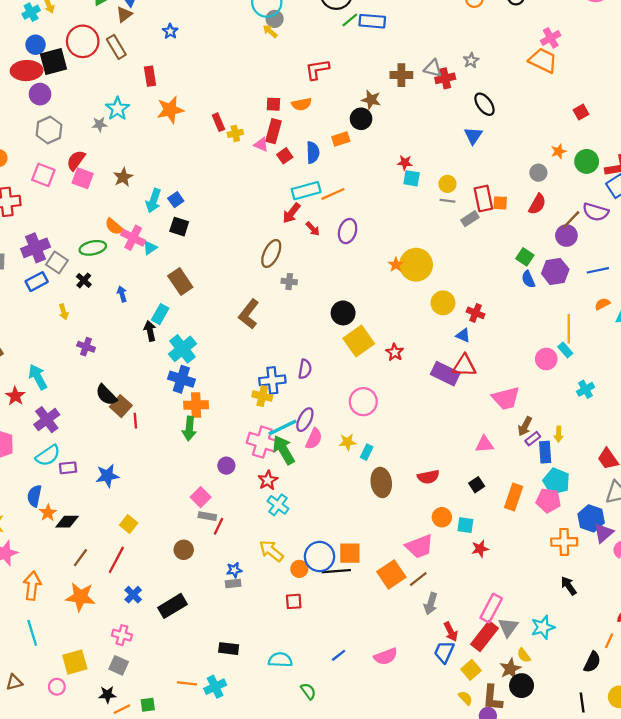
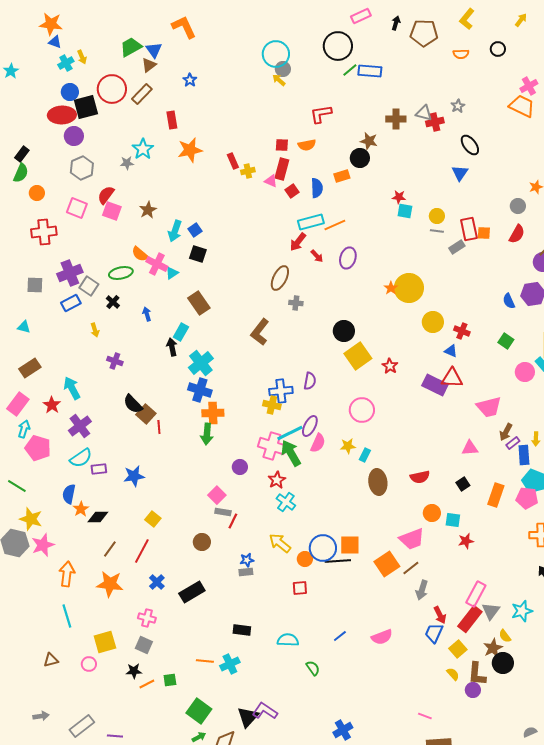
brown rectangle: (116, 47) -> (142, 94), turned 75
green square: (525, 257) -> (506, 341), moved

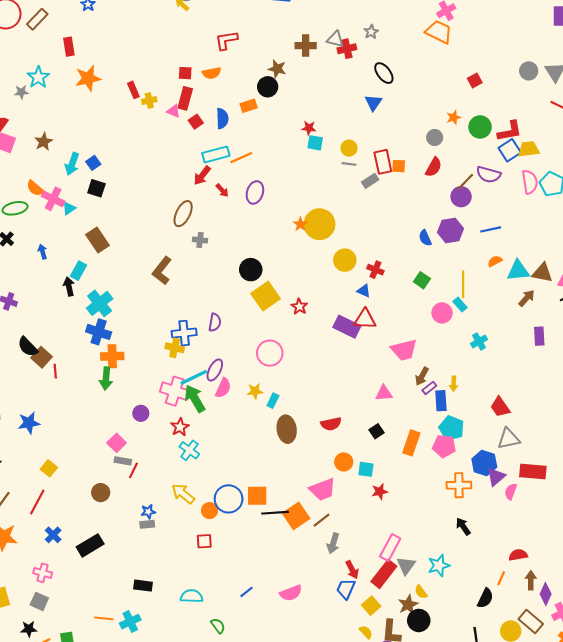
black line: (338, 561) -> (275, 513), moved

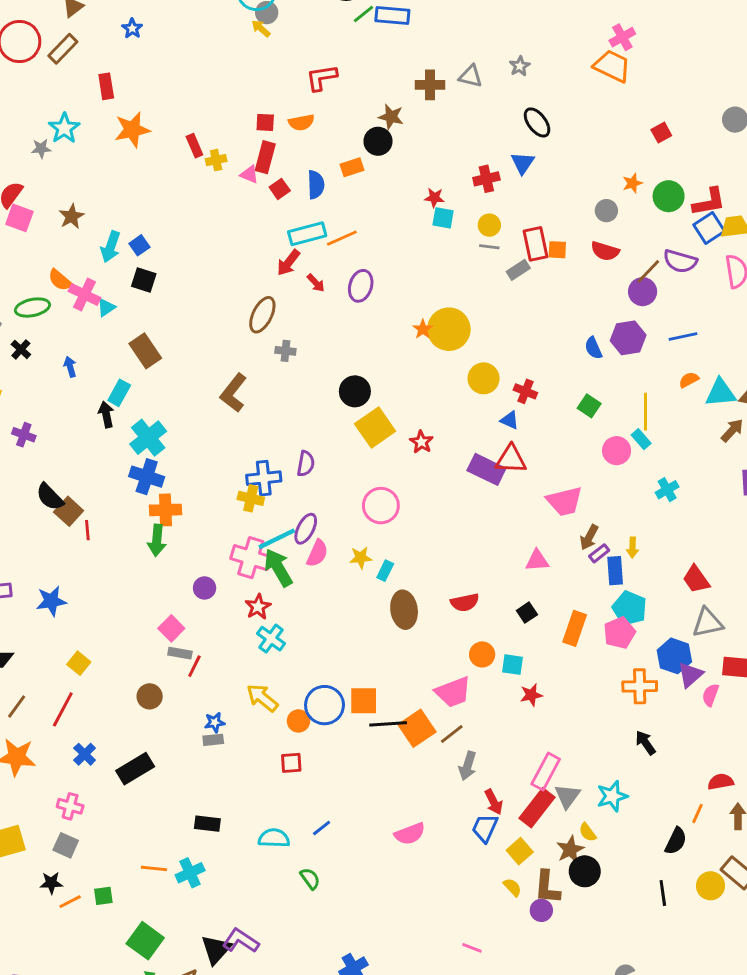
red cross: (347, 49) -> (486, 179), moved
red semicircle: (434, 167) -> (605, 251), turned 78
pink pentagon: (444, 446) -> (619, 633), turned -30
blue line: (246, 592) -> (322, 828), moved

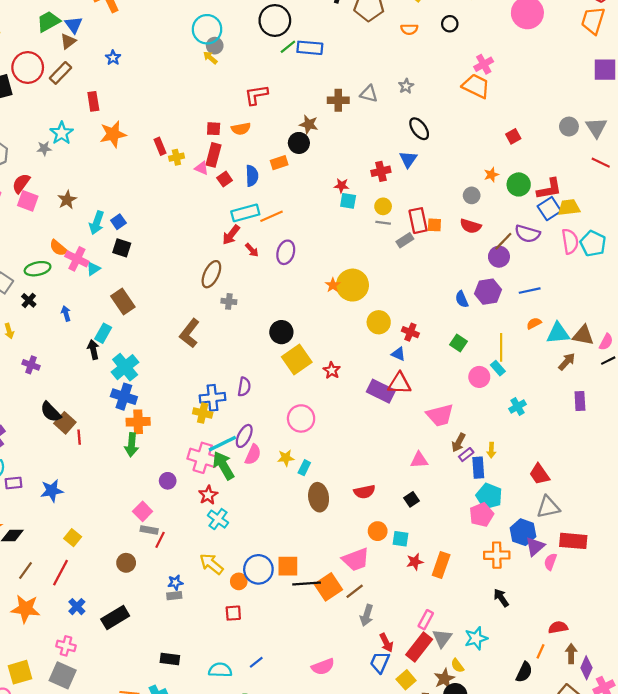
orange rectangle: (575, 628) -> (441, 565), moved
pink rectangle: (546, 772) -> (426, 620), size x0.7
gray square: (66, 845) -> (63, 675), size x1.4

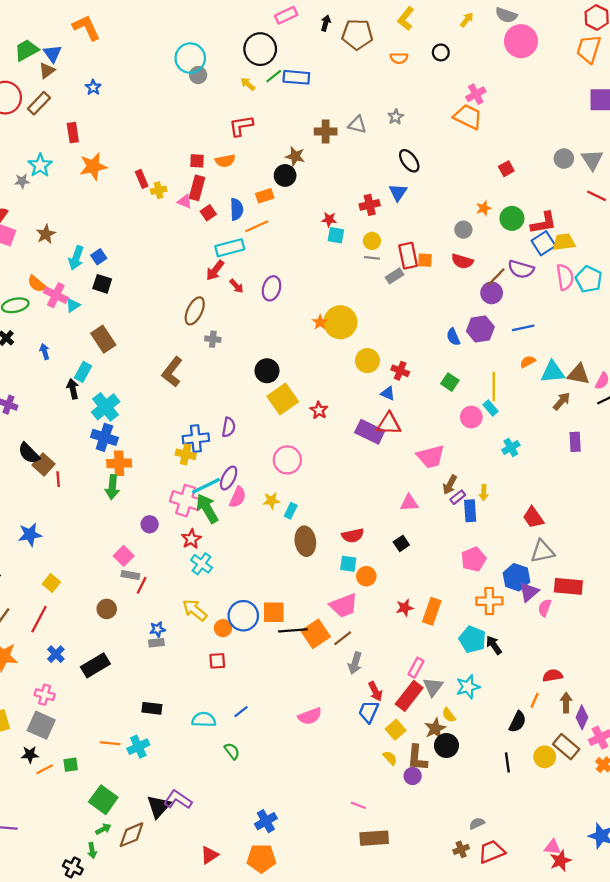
yellow arrow: (210, 58) -> (248, 84), moved
orange line: (272, 216) -> (257, 226), moved
cyan pentagon: (489, 496) -> (472, 639), moved
cyan square: (401, 539) -> (348, 564), moved

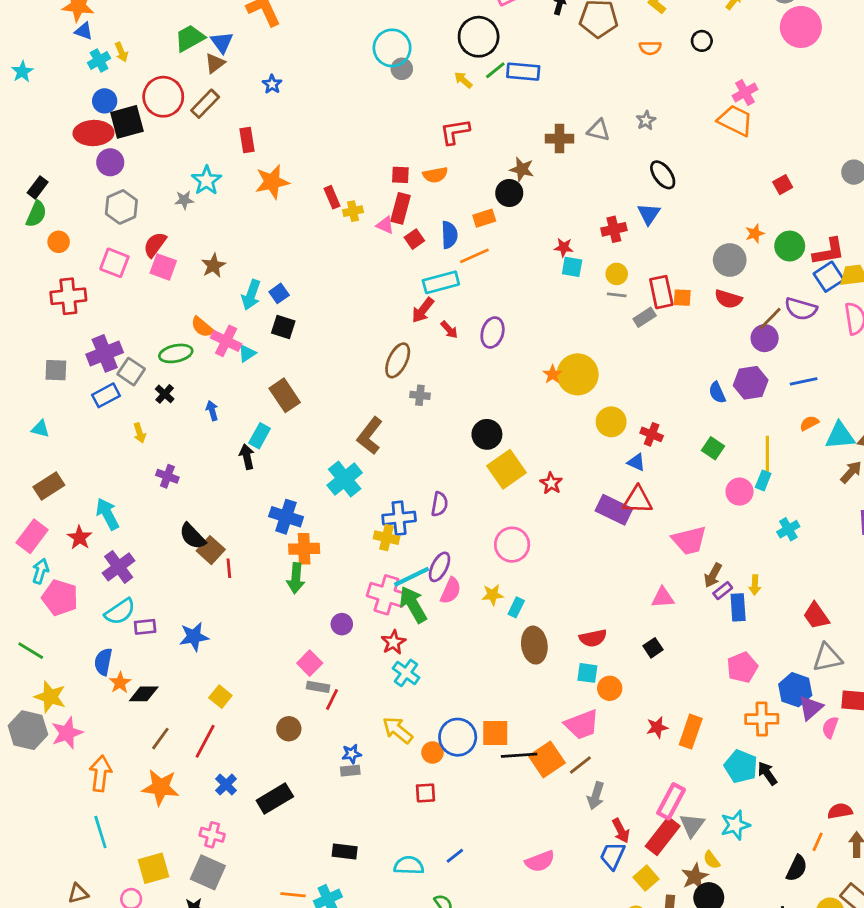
gray circle: (463, 230) -> (730, 260), size x1.5
cyan cross: (106, 407) -> (345, 479), moved
cyan rectangle: (490, 408) -> (763, 480), turned 63
pink rectangle: (416, 668) -> (671, 801), size x1.4

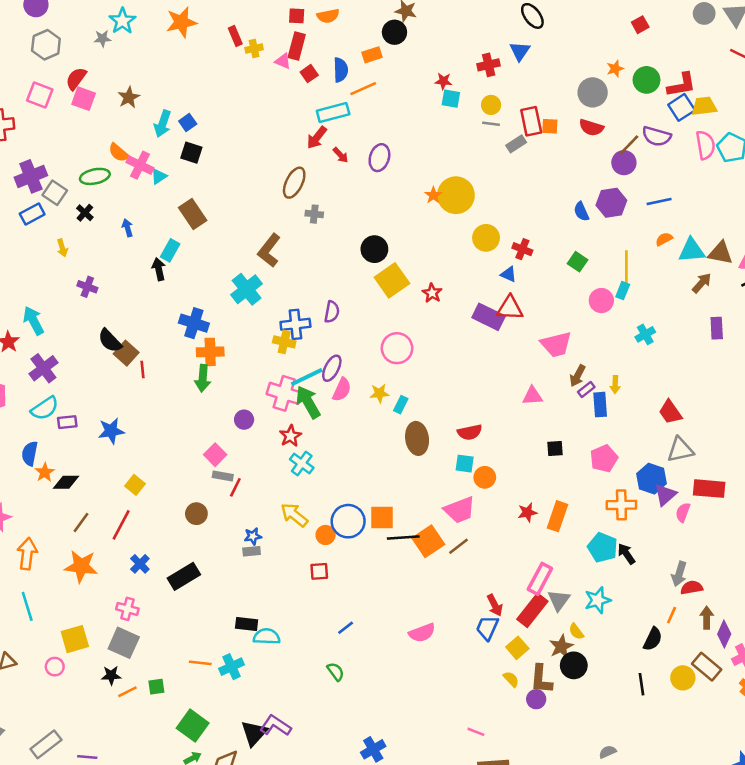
black square: (653, 648) -> (555, 448), moved, turned 30
gray arrow: (596, 796) -> (679, 574), moved
cyan semicircle: (409, 865) -> (267, 637), moved

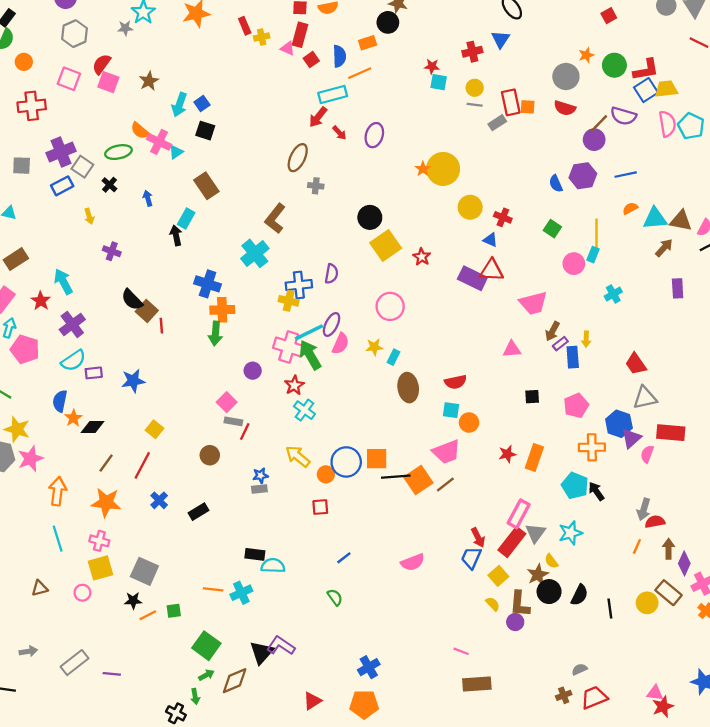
black rectangle: (184, 576) -> (199, 512), size x0.7
pink cross: (127, 609) -> (99, 541), moved
black semicircle: (653, 639) -> (579, 595), moved

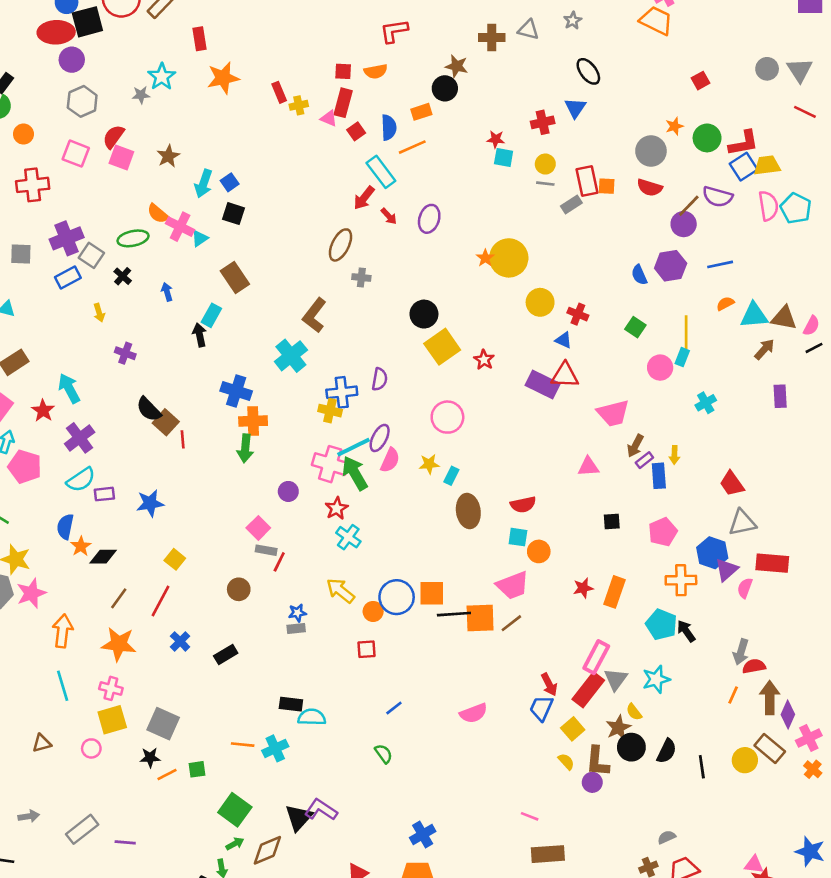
cyan rectangle: (333, 95) -> (381, 172), turned 68
orange square: (418, 480) -> (480, 618), turned 32
brown arrow: (669, 549) -> (770, 698), size x1.4

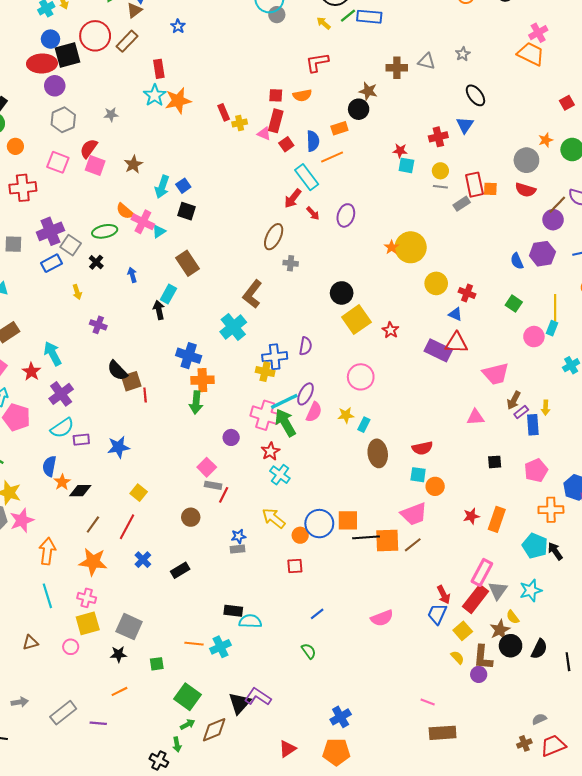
cyan star: (162, 77) -> (155, 95), moved
brown square: (166, 422) -> (131, 381), turned 30
orange line: (167, 775) -> (120, 691), moved

